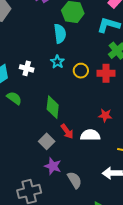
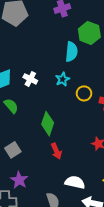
white semicircle: (90, 135) -> (75, 182), moved
gray square: (47, 141) -> (13, 150), moved
purple star: (53, 166) -> (19, 180), moved

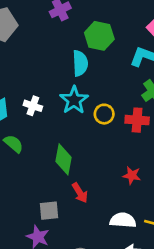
cyan star: (63, 79) -> (74, 100), size x1.5
gray square: (13, 150) -> (49, 211), moved, turned 35
white semicircle: (75, 182) -> (123, 220), moved

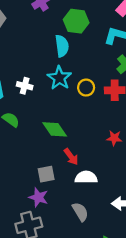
green diamond: (63, 159) -> (55, 129), turned -40
white semicircle: (123, 220) -> (86, 177), moved

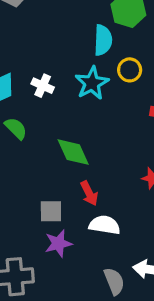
yellow circle: (86, 88) -> (130, 70), moved
purple star: (38, 197) -> (58, 244), moved, turned 30
gray semicircle: (80, 212) -> (114, 281), moved

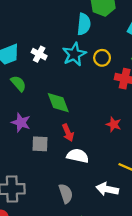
yellow circle: (130, 70) -> (102, 58), moved
purple star: (58, 244) -> (21, 122), moved, turned 30
gray semicircle: (114, 281) -> (66, 193), moved

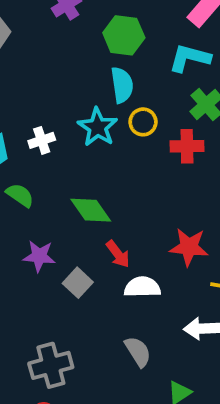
cyan semicircle: (84, 24) -> (122, 85), moved
white cross: (39, 54) -> (42, 140), turned -32
red star: (114, 124) -> (189, 247), moved, size x1.5
gray square: (40, 144) -> (78, 283), turned -36

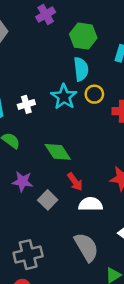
gray semicircle: (138, 352) -> (86, 247), size x1.4

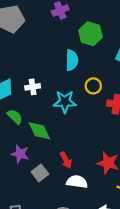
cyan semicircle: (81, 69) -> (72, 60), moved
cyan star: (64, 97) -> (65, 102), moved, turned 30
green diamond: (58, 152) -> (39, 131), moved

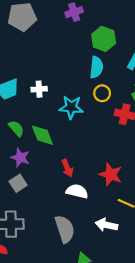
cyan semicircle: (72, 60) -> (96, 67), moved
green semicircle: (15, 117) -> (16, 128), moved
gray square: (40, 173) -> (18, 183), moved

